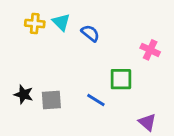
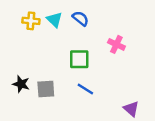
blue semicircle: (90, 33) -> (80, 18), moved
pink cross: (150, 50) -> (116, 44), moved
green square: (121, 79) -> (79, 59), moved

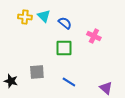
blue semicircle: (80, 18) -> (65, 23), moved
black star: (21, 84) -> (11, 81), moved
blue line: (85, 89) -> (69, 82), moved

